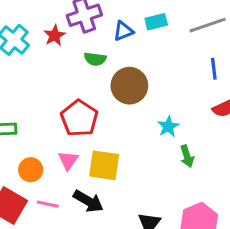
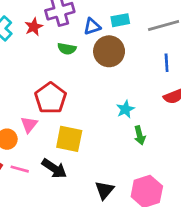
brown circle: (129, 86) -> (109, 51), moved
pink triangle: (68, 160) -> (29, 125), moved

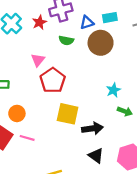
pink triangle: (29, 125) -> (38, 60), moved
green arrow: (140, 135) -> (125, 111), turned -56
black arrow: (54, 168) -> (92, 128), moved, turned -42
black triangle: (105, 190) -> (96, 156), turned -35

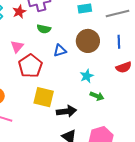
blue triangle: (87, 22) -> (60, 50), moved
brown circle: (101, 43) -> (88, 41), moved

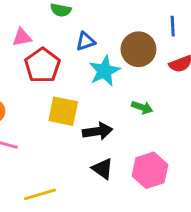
brown circle: (88, 41) -> (138, 49), moved
pink triangle: (17, 47) -> (22, 37), turned 40
cyan star: (87, 76) -> (104, 71), moved, size x1.5

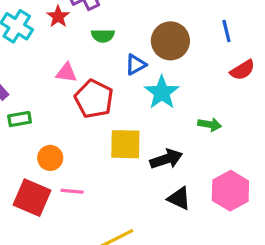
pink triangle: (22, 37) -> (66, 73), turned 30
brown circle: (138, 49) -> (170, 41), moved

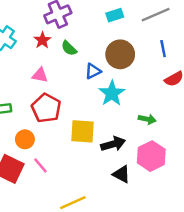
red star: (58, 16) -> (42, 40), moved
green semicircle: (103, 36) -> (69, 48), turned 42
red pentagon: (94, 99) -> (46, 108), moved
pink line: (72, 191) -> (40, 165), turned 42
pink hexagon: (230, 191) -> (151, 156), moved

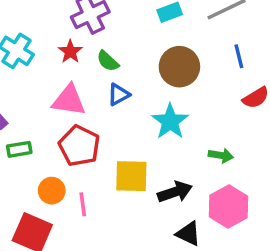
blue triangle: (93, 71) -> (119, 94), moved
pink triangle: (40, 75) -> (69, 100), size x1.5
pink line: (40, 165) -> (83, 204), moved, turned 35

